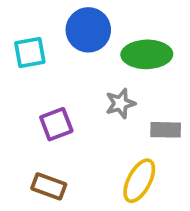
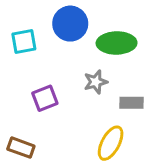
brown rectangle: (49, 186) -> (21, 148), moved

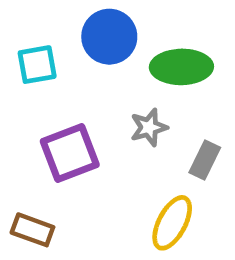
purple square: (45, 98) -> (70, 153), size x1.4
gray rectangle: (131, 103) -> (205, 160), turned -65

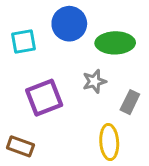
yellow ellipse: (172, 223) -> (109, 142), turned -32

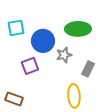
blue circle: (69, 24) -> (43, 41), moved
purple square: (44, 98) -> (30, 66), size x0.7

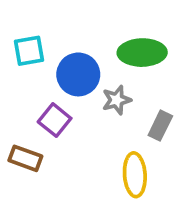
purple square: (30, 66) -> (55, 120), turned -30
brown rectangle: (14, 99) -> (25, 158), moved

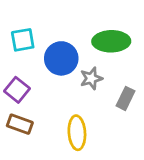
purple square: (55, 120) -> (17, 90), moved
yellow ellipse: (135, 175) -> (77, 133), moved

